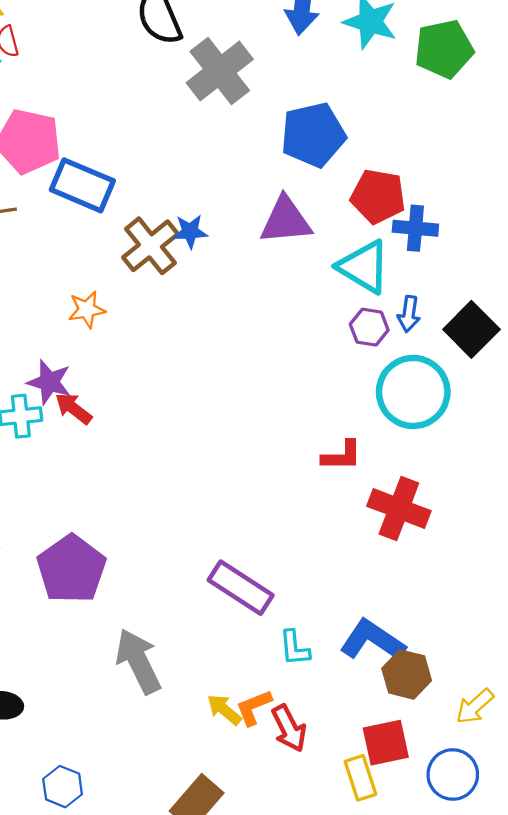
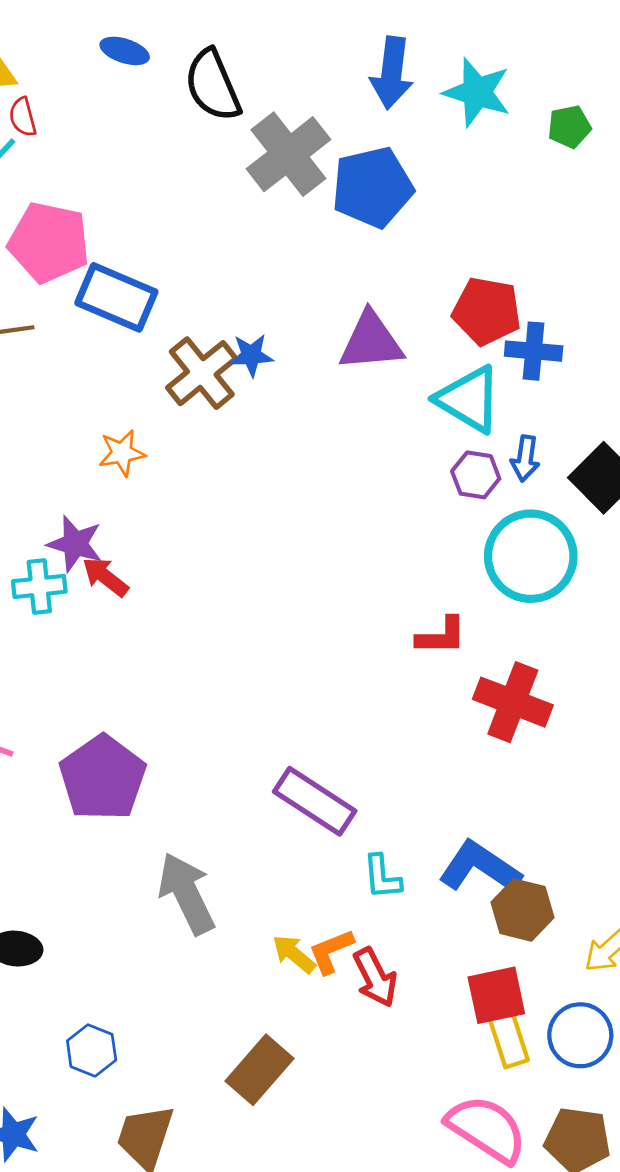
green pentagon: (444, 49) -> (569, 127), size x0.6
blue pentagon: (313, 135) -> (372, 187), moved
yellow rectangle: (360, 778) -> (509, 1039), moved

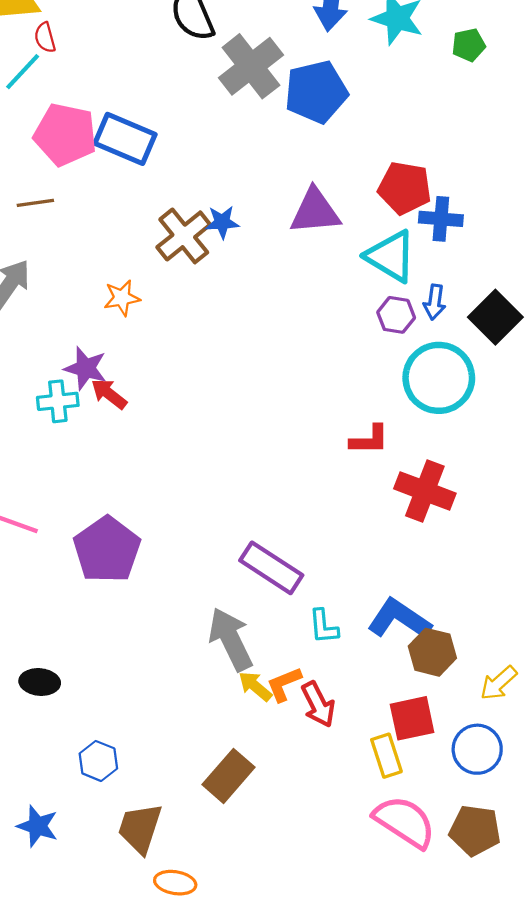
blue rectangle: (116, 297) -> (125, 139), moved
gray arrow: (187, 893) -> (231, 639), moved
yellow rectangle: (509, 1039) -> (386, 756), moved

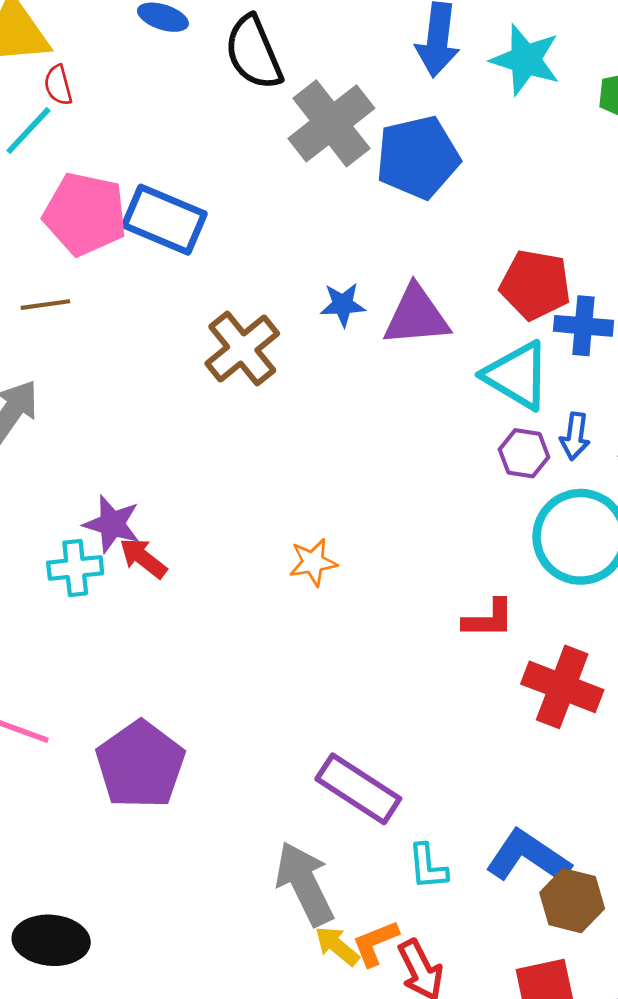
blue star: (222, 222) -> (343, 305), moved
orange star: (122, 298) -> (313, 562), moved
black ellipse: (40, 682) -> (51, 940), size x1.4

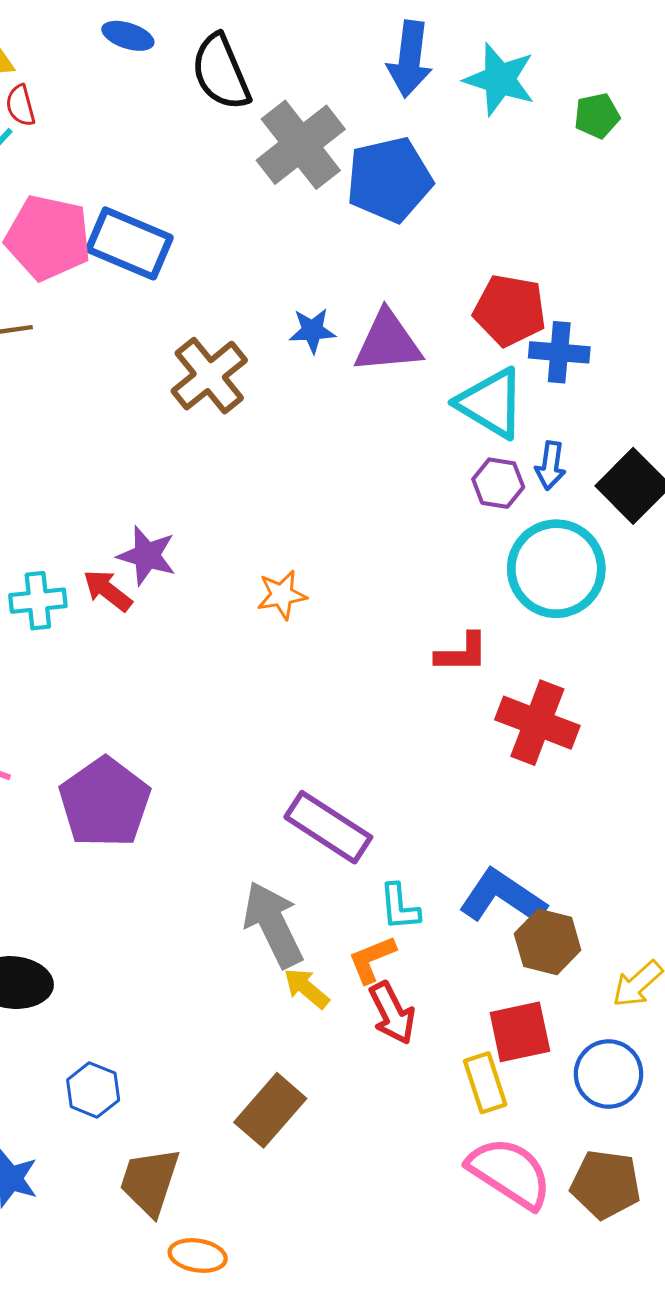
purple star: (112, 524) -> (147, 556), moved
orange L-shape: (375, 943) -> (372, 959), moved

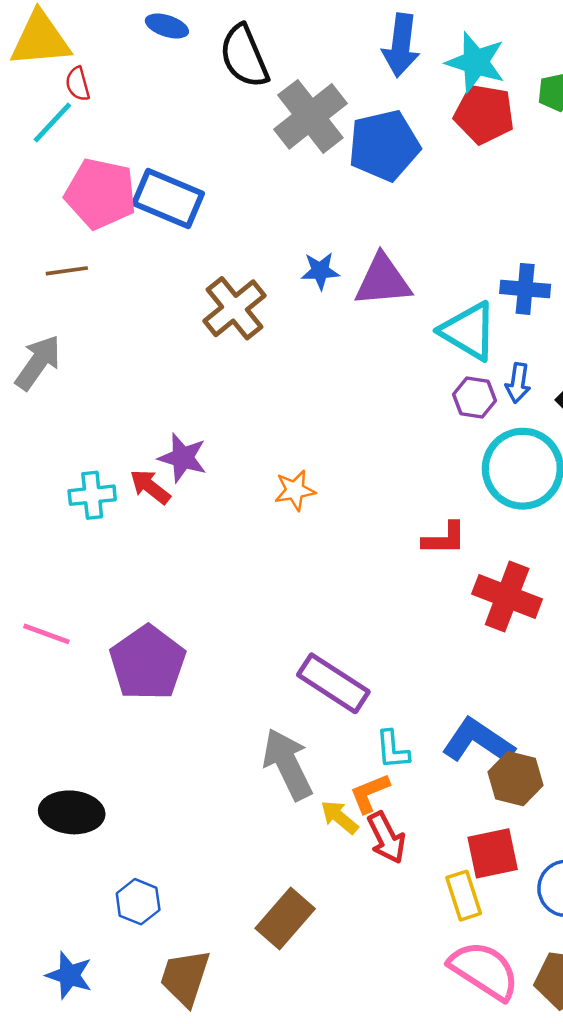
red pentagon: (510, 310) -> (484, 114), moved
yellow arrow: (307, 988) -> (339, 817), moved

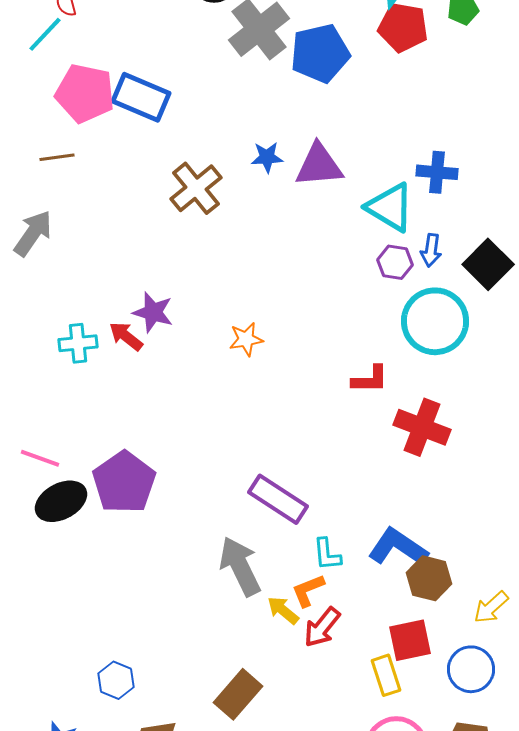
black ellipse: (72, 812) -> (61, 501), moved, turned -33
red arrow: (386, 838) -> (322, 627), turned 66

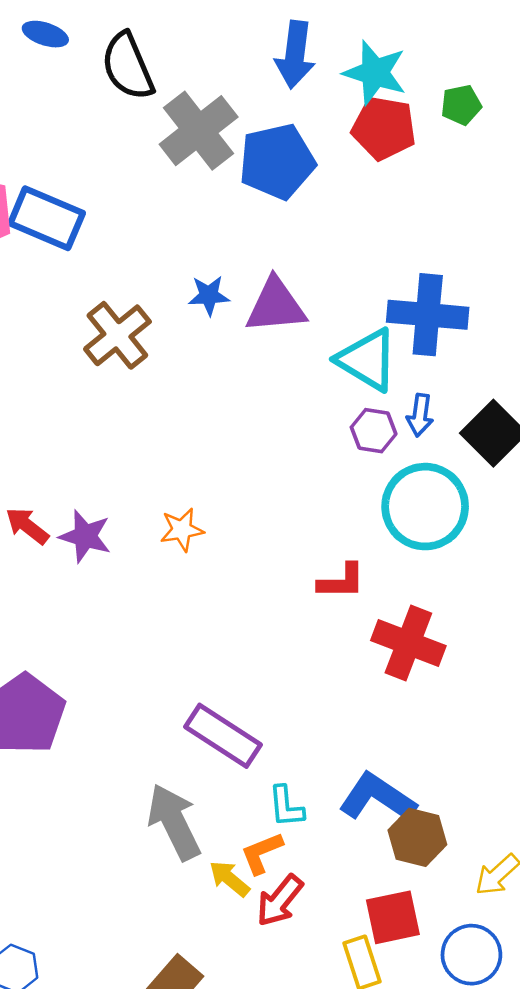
blue cross: (437, 172) -> (428, 315), size x1.5
purple star: (153, 312) -> (85, 536), moved

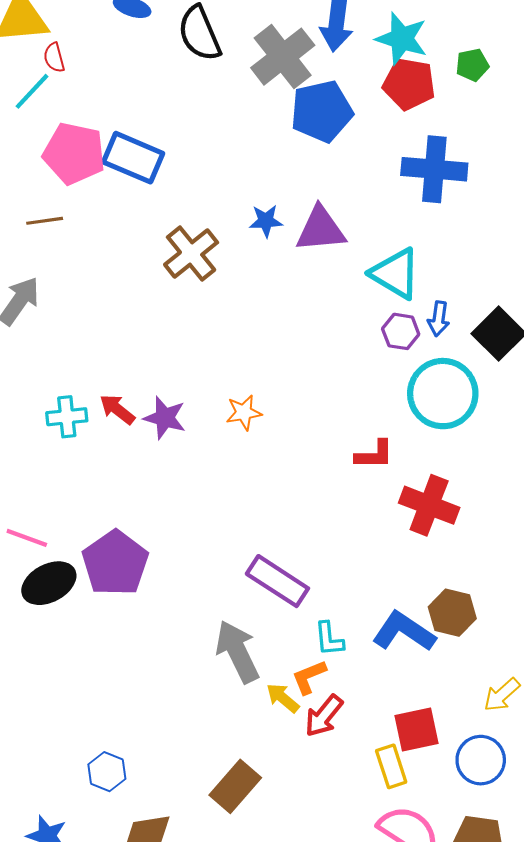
gray cross: (199, 131) -> (283, 57), moved
blue cross: (428, 315) -> (434, 169), moved
brown hexagon: (417, 837) -> (452, 613), moved

